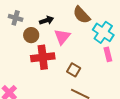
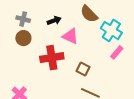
brown circle: (31, 35) -> (23, 38), moved
pink triangle: (62, 37) -> (70, 36), turned -42
pink rectangle: (108, 54) -> (117, 52), turned 56

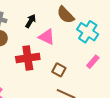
black arrow: (54, 21) -> (31, 21), turned -40
pink rectangle: (117, 52) -> (93, 62), moved

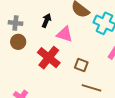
red cross: (28, 58) -> (49, 58), turned -35

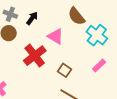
black arrow: (46, 21) -> (32, 18), moved

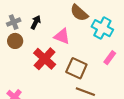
gray cross: (10, 14) -> (14, 22), turned -32
brown square: (64, 70) -> (76, 68), size x1.5

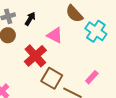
pink rectangle: (110, 58) -> (92, 77), moved
brown square: (76, 68) -> (52, 78), moved

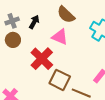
brown semicircle: (74, 14) -> (66, 15), moved

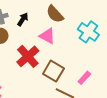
brown square: (60, 80) -> (53, 71), moved

